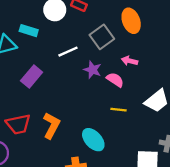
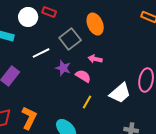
yellow line: (119, 110) -> (87, 102), turned -64

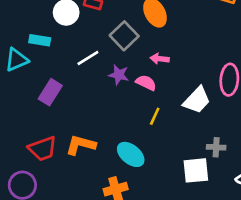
orange L-shape: (29, 118) -> (81, 145), turned -95

